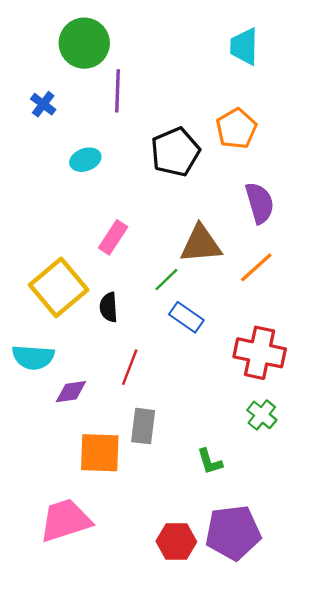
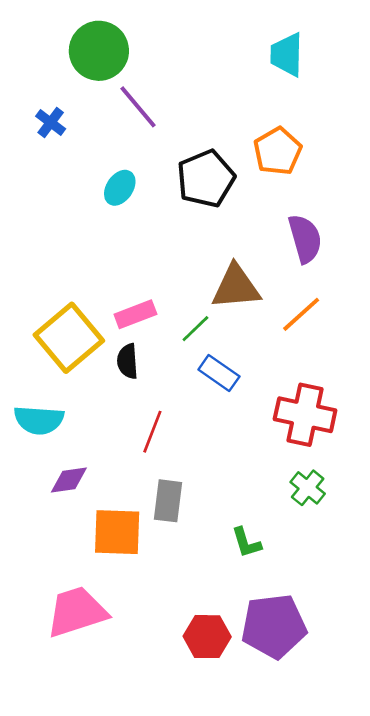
purple line: (118, 91) -> (138, 107), turned -42
cyan ellipse: (85, 160) -> (120, 188), moved, turned -36
pink rectangle: (113, 237) -> (135, 314), moved, turned 36
purple diamond: (71, 392) -> (69, 480), moved

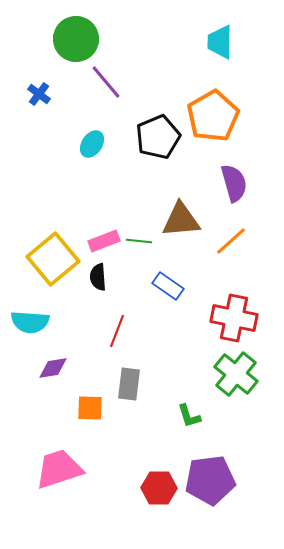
orange pentagon: (278, 151) -> (213, 116), size x1.4
green line: (195, 329) -> (139, 241), moved, turned 50
green cross: (308, 488) -> (236, 374), size x1.6
orange square: (117, 532) -> (90, 408), size x0.7

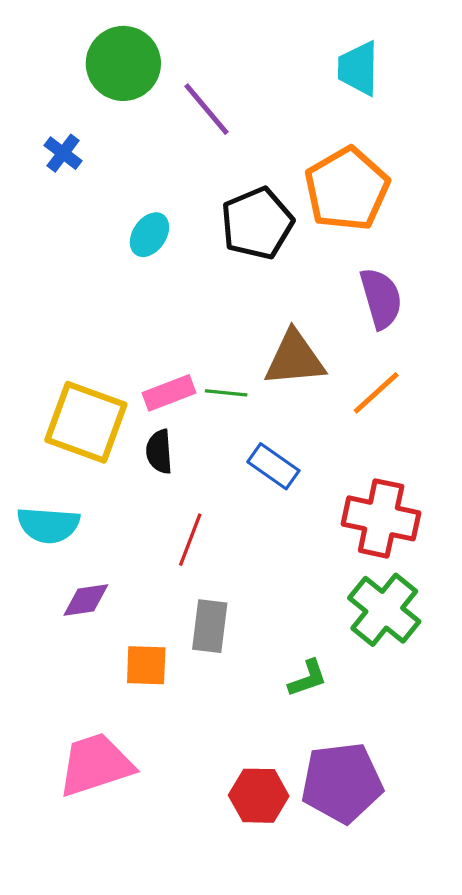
purple line: (106, 82) -> (207, 109), moved
yellow square: (53, 259) -> (86, 422), turned -30
green L-shape: (189, 416) -> (308, 678), turned -92

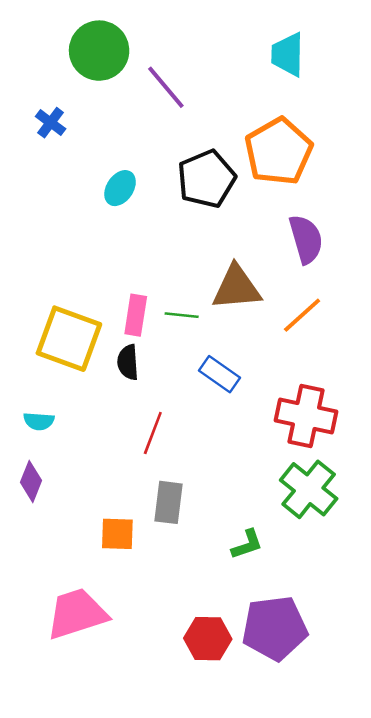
pink rectangle: (169, 393) -> (136, 315), turned -60
cyan semicircle: (48, 525) -> (39, 421), size x0.6
purple diamond: (86, 600) -> (31, 481), moved, turned -60

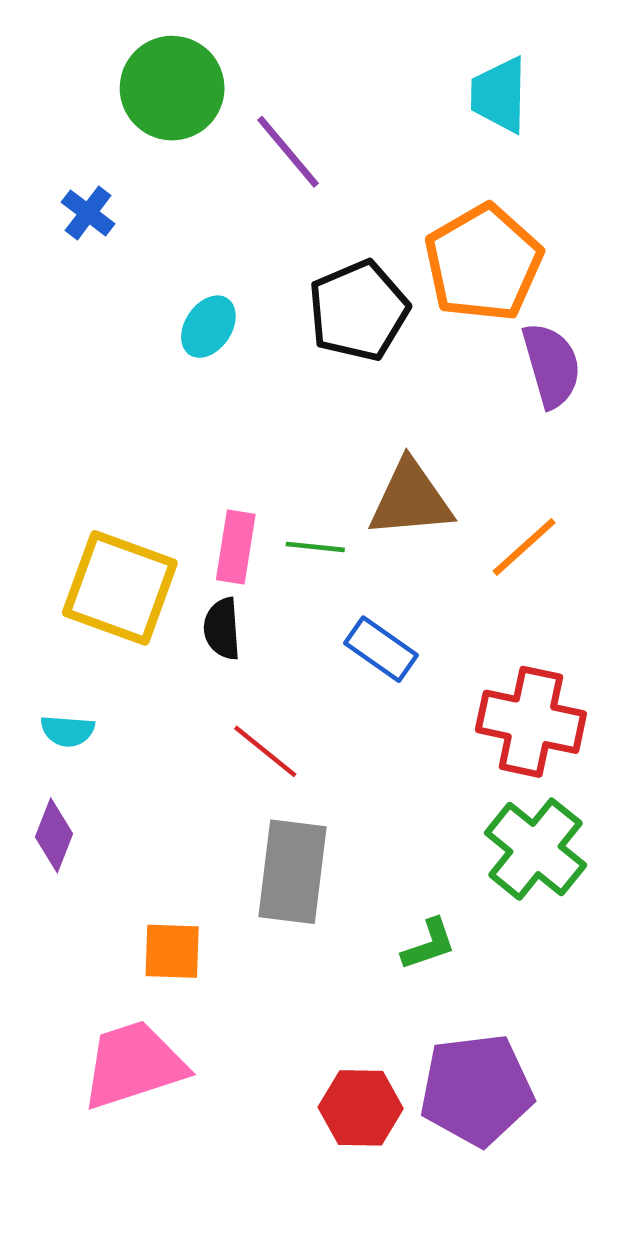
purple semicircle: (306, 239) -> (551, 365), moved
red line: (153, 433) -> (265, 751), turned -72
gray rectangle: (168, 502) -> (292, 872), size x1.4
orange square: (117, 534) -> (172, 951), moved

